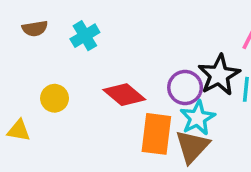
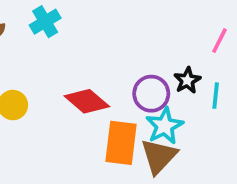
cyan cross: (85, 36) -> (45, 22), moved
black star: (219, 75) -> (187, 80), size x0.6

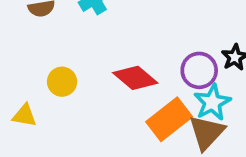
orange rectangle: (121, 143) -> (169, 119), turned 45

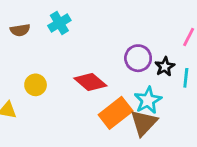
purple circle: (199, 70) -> (138, 58), moved

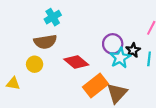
brown semicircle: (20, 30) -> (45, 42), moved, size x1.5
cyan star: (148, 100) -> (120, 58), moved

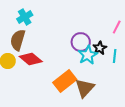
brown semicircle: (45, 42) -> (18, 40), turned 115
red diamond: (76, 62) -> (31, 59), moved

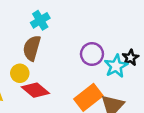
purple circle: (81, 42) -> (92, 54), moved
red diamond: (31, 59) -> (35, 90), moved

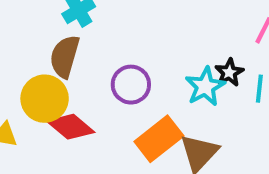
purple circle: (92, 54) -> (131, 85), moved
yellow circle: (20, 73) -> (45, 99), size x1.5

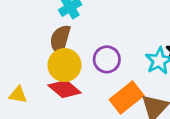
yellow circle: (45, 99) -> (64, 65), moved

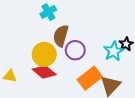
brown semicircle: (60, 40) -> (61, 36), moved

